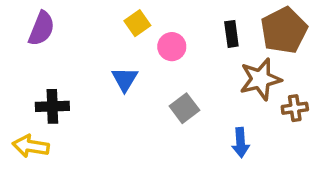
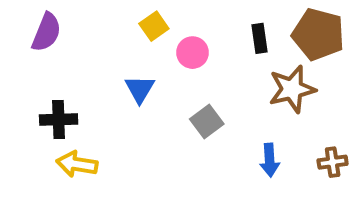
brown pentagon: (284, 30) -> (318, 34), turned -30
brown cross: (295, 108) -> (333, 162), moved
yellow arrow: (31, 146) -> (77, 164), moved

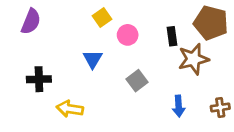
black rectangle: (259, 38) -> (172, 36), moved
yellow arrow: (77, 164) -> (70, 109), moved

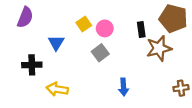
yellow square: (102, 17) -> (84, 24), moved
blue triangle: (93, 59) -> (56, 43), moved
gray square: (137, 81) -> (100, 53), moved
blue arrow: (179, 106) -> (124, 87), moved

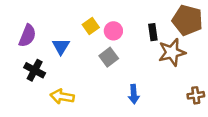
purple semicircle: (25, 17) -> (27, 36), moved
black cross: (32, 65) -> (35, 70), turned 30

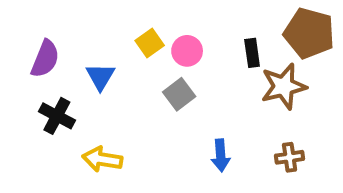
brown cross: (196, 95) -> (290, 157), moved

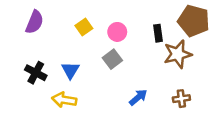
yellow square: (150, 43) -> (84, 27), moved
purple semicircle: (45, 59) -> (35, 22), moved
blue triangle: (100, 77) -> (70, 70), moved
blue arrow: (221, 155) -> (138, 97), turned -126

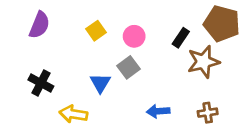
black rectangle: (158, 33) -> (181, 38), turned 42
blue triangle: (70, 70) -> (100, 83), moved
blue arrow: (138, 97) -> (158, 111), turned -144

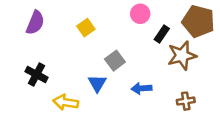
pink circle: (134, 36) -> (140, 14), moved
blue triangle: (100, 83) -> (97, 83), moved
blue arrow: (158, 111) -> (141, 88), moved

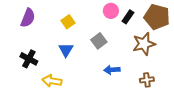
black rectangle: (162, 34) -> (128, 17), moved
gray square: (115, 61) -> (99, 41), moved
blue triangle: (97, 83) -> (66, 50), moved

